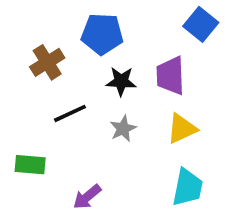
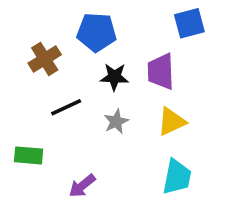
blue square: (201, 24) -> (189, 23), turned 36

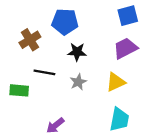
purple trapezoid: (161, 71) -> (125, 48), moved, turned 65
black line: (66, 107) -> (44, 72), turned 35
green rectangle: (29, 155) -> (19, 90), moved

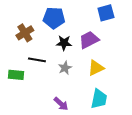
purple trapezoid: (125, 48) -> (89, 40), moved
purple arrow: (55, 125) -> (61, 104), moved, turned -98

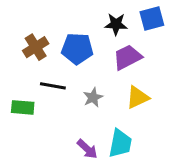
blue pentagon: (54, 18) -> (77, 49), moved
black star: (64, 43) -> (116, 24), moved
cyan trapezoid: (99, 99) -> (120, 143), moved

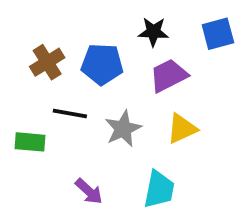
blue square: (152, 18) -> (218, 34), moved
gray star: (93, 97) -> (123, 129), size x1.4
purple arrow: (87, 149) -> (89, 191), moved

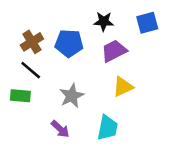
black line: (70, 113) -> (31, 70), moved, turned 30
gray star: (123, 129) -> (72, 96), moved

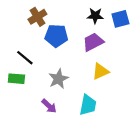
black star: (104, 21) -> (95, 16), moved
brown cross: (32, 42) -> (37, 17), moved

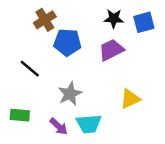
yellow triangle: (100, 71) -> (130, 99), moved
green rectangle: (16, 79) -> (20, 115), moved
cyan trapezoid: (88, 105) -> (89, 124), moved, turned 75

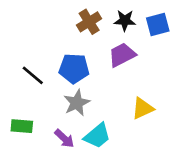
brown cross: (45, 20) -> (89, 22), moved
blue pentagon: (67, 42) -> (74, 69), moved
cyan trapezoid: (89, 124) -> (97, 136), turned -36

